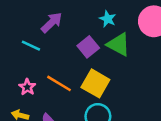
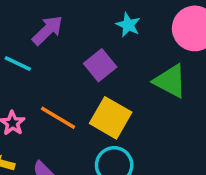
green triangle: (119, 44) -> (170, 81), moved

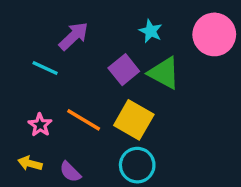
green triangle: (170, 81) -> (164, 73), moved

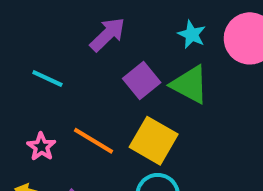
cyan star: (151, 31) -> (192, 34), moved
purple arrow: (74, 36) -> (108, 34), moved

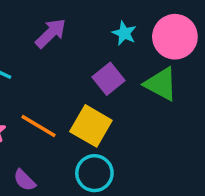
purple square: (142, 81) -> (108, 79), moved
green triangle: (190, 85) -> (161, 84), moved

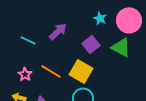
purple arrow: (51, 33) -> (58, 31), moved

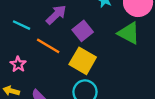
purple square: (91, 44) -> (83, 31), moved
orange line: (51, 71) -> (48, 46), moved

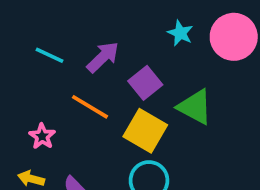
cyan line: (22, 25) -> (50, 55), moved
green triangle: (129, 33) -> (195, 107), moved

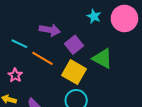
cyan line: (50, 55) -> (19, 44), moved
purple arrow: (103, 57) -> (50, 30), turned 54

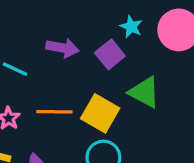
purple square: (74, 45) -> (110, 54), moved
orange line: (42, 58) -> (54, 112), moved, turned -30

